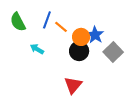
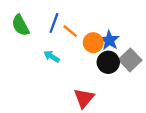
cyan arrow: (37, 49) -> (52, 56), moved
black circle: (79, 51) -> (108, 62), moved

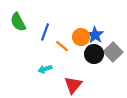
blue line: (54, 23) -> (45, 32), moved
orange line: (70, 31) -> (62, 46), moved
cyan arrow: (52, 56) -> (45, 69), moved, turned -48

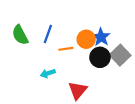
green semicircle: (18, 22) -> (20, 35), moved
orange line: (62, 46) -> (66, 49), turned -48

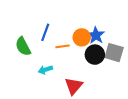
green semicircle: (20, 35) -> (23, 46), moved
gray square: (120, 55) -> (114, 53), turned -30

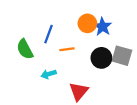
blue star: (96, 35) -> (102, 27), moved
orange circle: (82, 37) -> (87, 23), moved

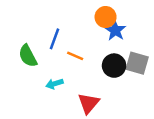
orange circle: (87, 23) -> (106, 17), moved
orange line: (67, 49) -> (75, 56), turned 32

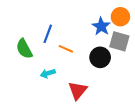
orange circle: (106, 17) -> (120, 17), moved
gray square: (137, 63) -> (119, 41), moved

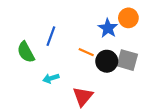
gray square: (119, 41) -> (127, 60), moved
orange line: (66, 49) -> (86, 52), moved

